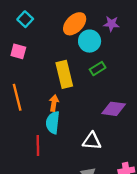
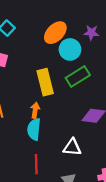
green rectangle: (98, 69) -> (78, 76), size x1.5
red line: (38, 146) -> (36, 164), moved

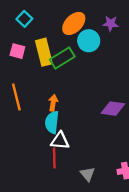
green rectangle: (78, 76) -> (62, 58), moved
yellow rectangle: (45, 82) -> (44, 52), moved
white triangle: (72, 147) -> (60, 141), moved

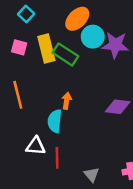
purple star: (111, 23) -> (115, 45), moved, size x1.6
green rectangle: (62, 58) -> (65, 54), turned 65
orange arrow: (53, 103) -> (67, 101), moved
white triangle: (60, 141) -> (36, 146), moved

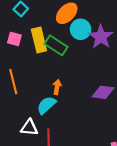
purple star: (115, 45) -> (101, 37), turned 30
cyan semicircle: (55, 121) -> (46, 105), turned 42

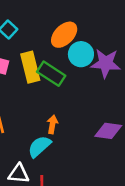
purple star: (101, 37) -> (106, 63), turned -30

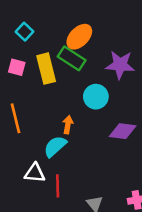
cyan circle: (81, 54) -> (96, 97), moved
green rectangle: (51, 74) -> (72, 58), moved

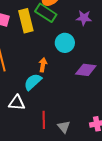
purple star: (120, 65) -> (84, 18), size x0.7
red line: (58, 186) -> (44, 120), moved

